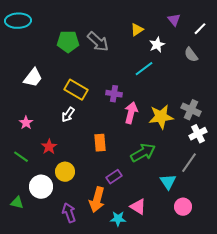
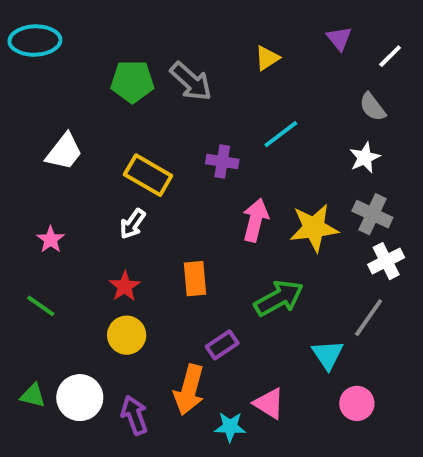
white star: (157, 45) -> (365, 158), moved
purple cross: (114, 94) -> (222, 161), moved
red star: (49, 147) -> (125, 286), moved
white circle: (41, 187) -> (80, 398), moved

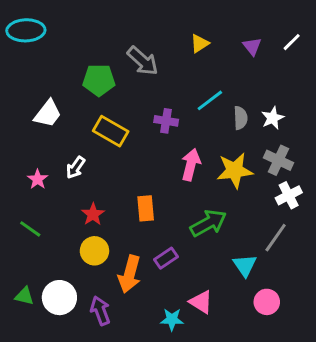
purple triangle: (339, 39) -> (252, 46), moved
green pentagon: (132, 81) -> (99, 80), moved
gray semicircle: (372, 107) -> (240, 118), moved, turned -145
white arrow: (132, 224) -> (76, 168), moved
orange arrow: (189, 390) -> (130, 274), moved

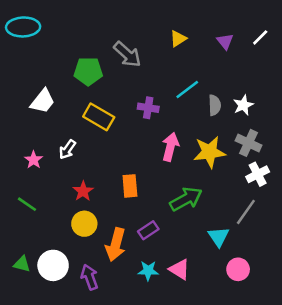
cyan star: (172, 319) -> (148, 271), moved

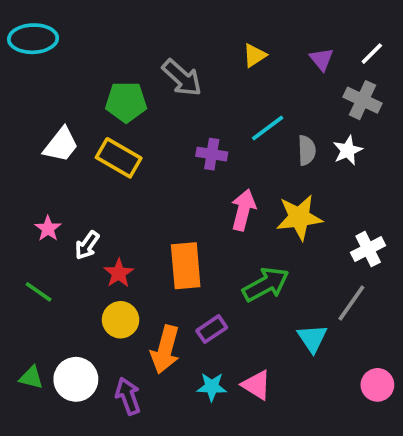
yellow rectangle: (99, 117) -> (119, 158), moved
gray cross: (248, 143) -> (363, 100), moved
white arrow: (67, 149) -> (87, 245), moved
orange rectangle: (130, 186) -> (186, 266), size x1.4
pink circle: (238, 269) -> (377, 385), moved

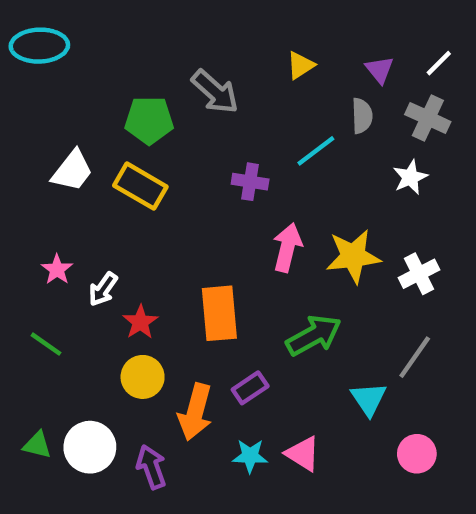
gray semicircle: (307, 150) -> (362, 116), moved
white cross: (368, 249) -> (419, 274), moved
pink circle: (377, 385) -> (417, 454), moved

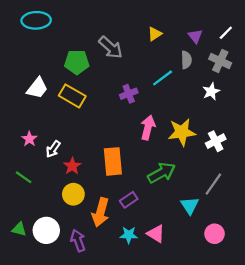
cyan ellipse: (39, 46) -> (36, 20), moved
purple cross: (250, 182) -> (129, 94), turned -30

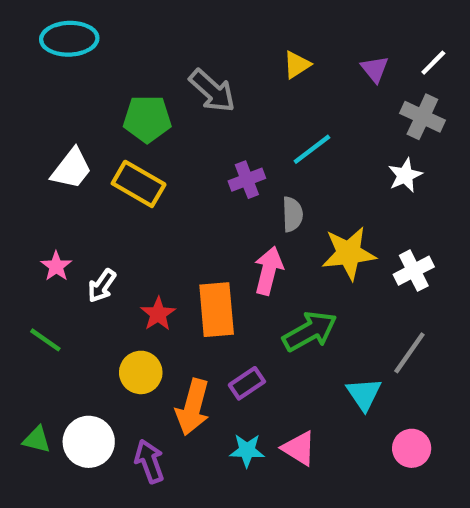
gray semicircle: (186, 60) -> (292, 214), moved
pink arrow: (148, 128) -> (269, 271), moved
red star: (72, 166) -> (158, 314), moved

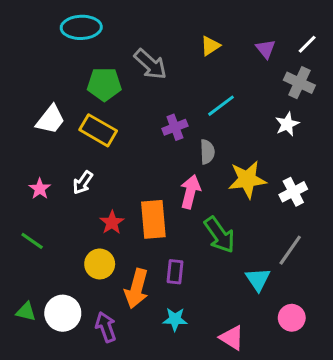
cyan ellipse: (69, 39) -> (81, 27), moved
white arrow: (102, 286) -> (83, 183), moved
green arrow: (310, 331) -> (220, 235), turned 84
purple rectangle: (247, 383) -> (175, 272), turned -50
pink triangle: (299, 448) -> (232, 338), moved

